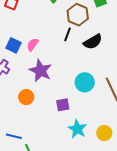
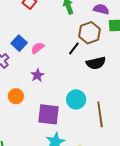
purple star: (40, 71) -> (37, 75), size x0.6
purple square: (63, 105) -> (48, 114), size x1.6

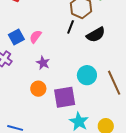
blue square: (19, 43) -> (16, 37), turned 35
orange circle: (16, 96) -> (38, 89), moved

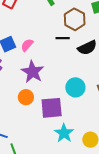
black line: (71, 27) -> (63, 38), turned 64
purple star: (43, 63) -> (32, 72), size x1.6

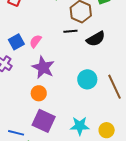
purple square: (52, 108) -> (44, 121), moved, turned 35
cyan star: (64, 133) -> (80, 126), turned -30

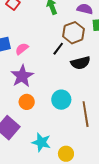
black line: (70, 31) -> (58, 49), turned -64
orange circle: (39, 93) -> (27, 102), moved

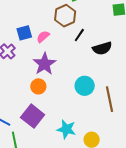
brown hexagon: (74, 33) -> (65, 16), moved
orange circle: (27, 102) -> (38, 86), moved

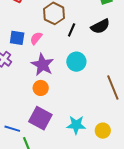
blue square: (24, 33) -> (17, 38), turned 35
black semicircle: (102, 48) -> (100, 26), moved
cyan circle: (85, 86) -> (76, 62), moved

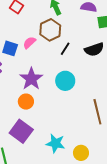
pink semicircle: (36, 38) -> (29, 43), moved

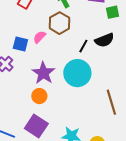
black line: (65, 49) -> (83, 46), moved
cyan circle: (65, 81) -> (77, 73), size x1.4

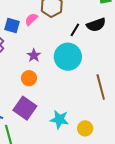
purple star: (43, 73) -> (34, 55), size x0.6

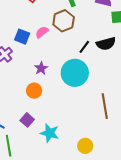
purple square: (25, 108) -> (27, 120), size x0.6
cyan star: (59, 119) -> (50, 133), moved

